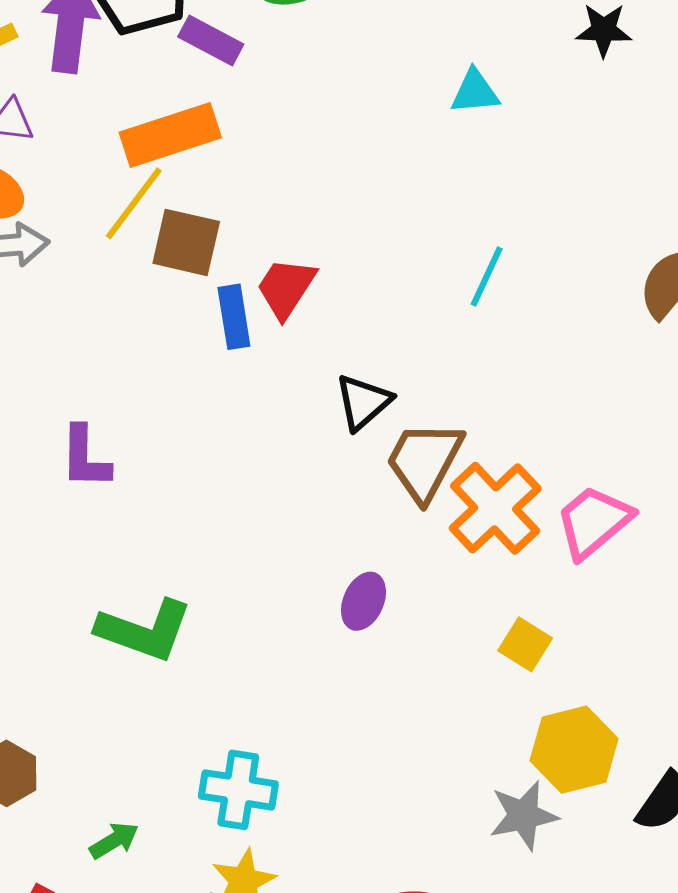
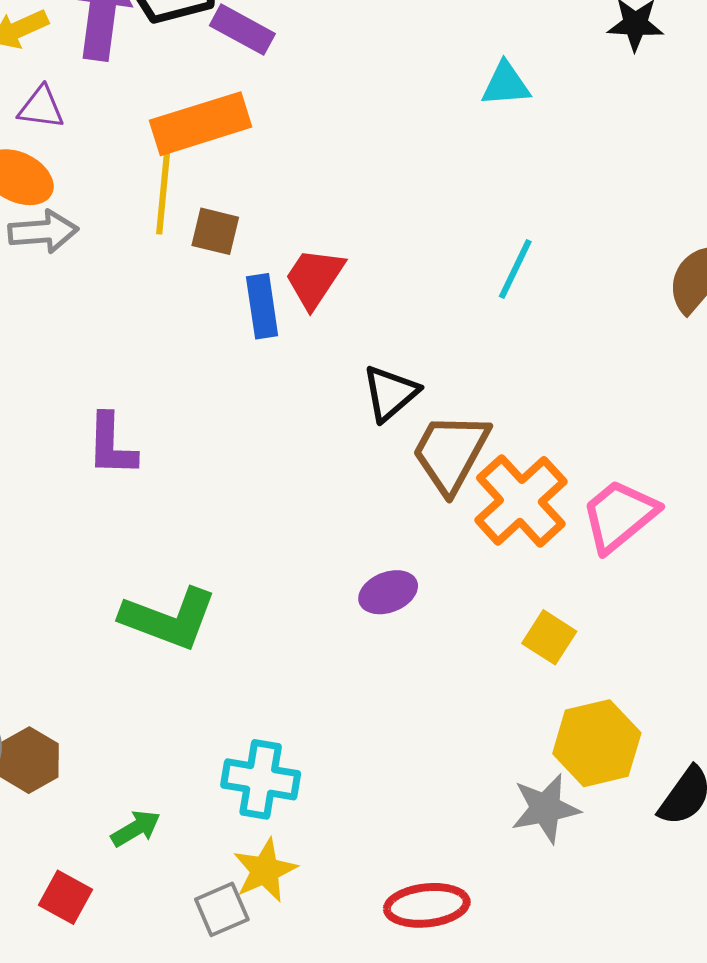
yellow line: (134, 203) -> (163, 192), turned -32
brown square: (186, 242) -> (215, 231), size x0.7
purple ellipse: (363, 601) -> (388, 592), turned 44

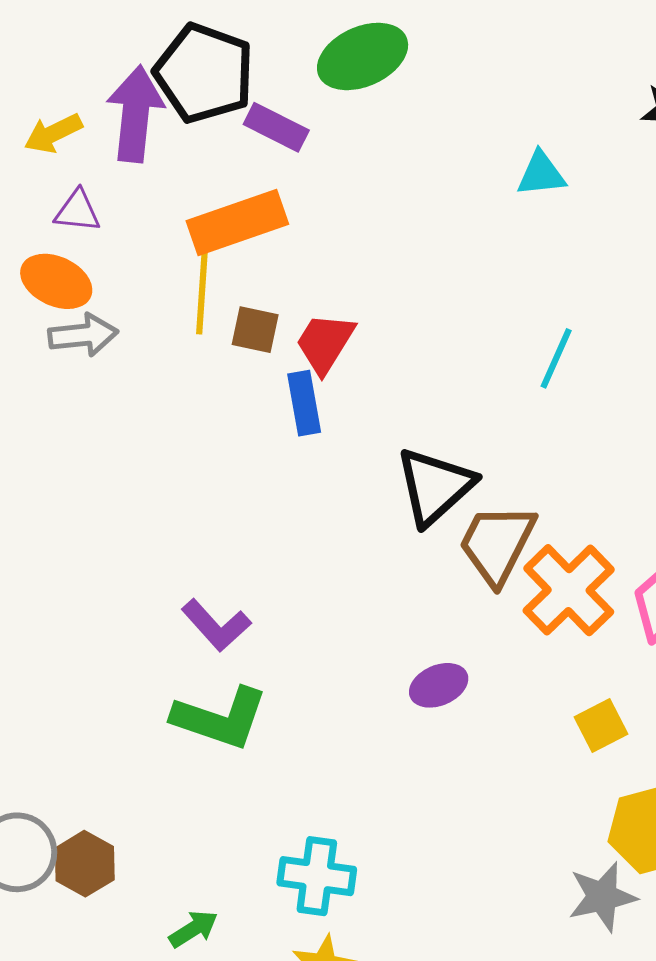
red trapezoid: (314, 278) -> (325, 343), moved
black triangle: (390, 393) -> (435, 486), size x1.4
purple L-shape: (111, 445) -> (216, 625), moved, turned -42
yellow square: (549, 637) -> (601, 726), turned 32

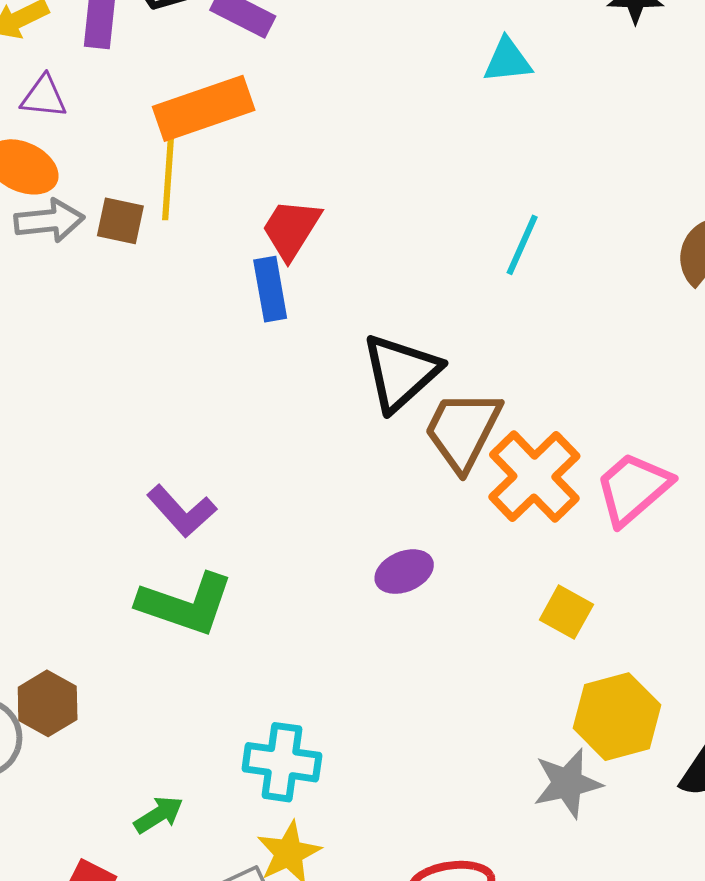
brown square: (255, 330) -> (120, 221), moved
yellow square: (601, 726) -> (566, 612), turned -34
brown hexagon: (85, 864) -> (48, 703), moved

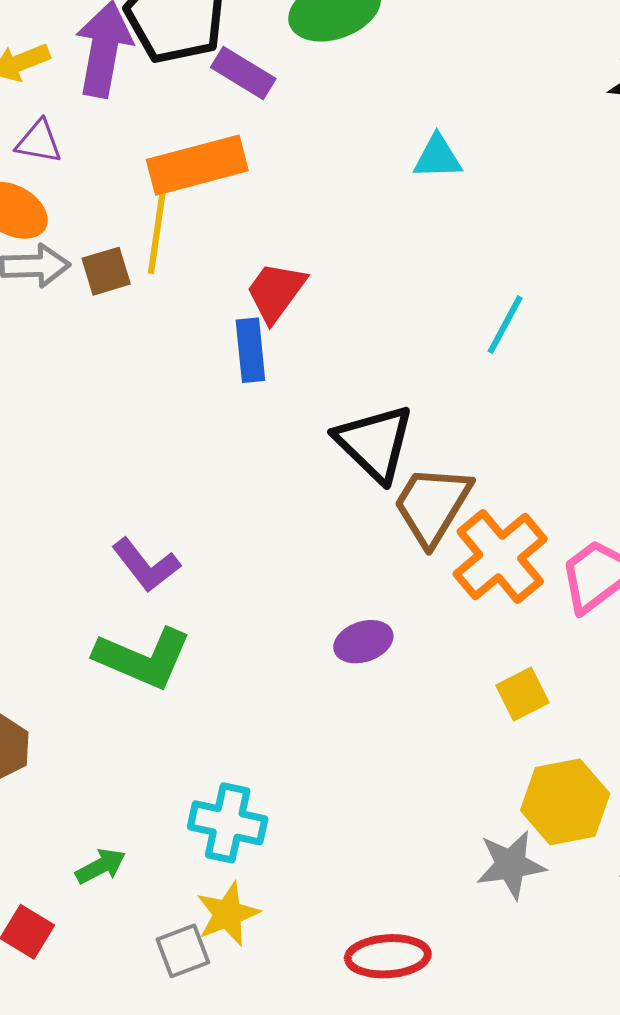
cyan triangle: (508, 60) -> (438, 157), moved
brown square: (120, 221) -> (106, 271), turned -33
black triangle: (401, 372) -> (375, 443), turned -38
yellow square: (566, 612) -> (522, 694), turned 30

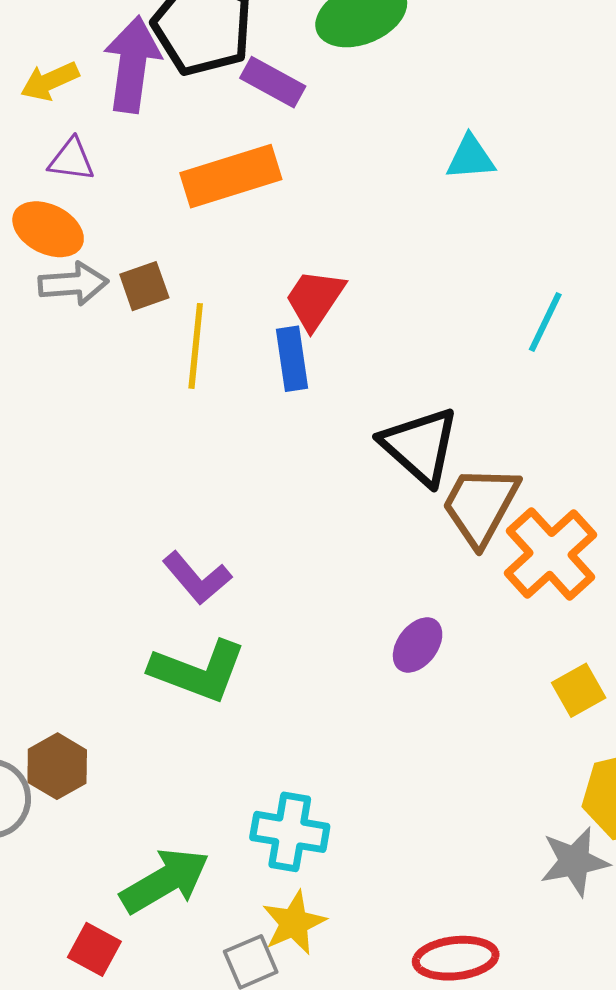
yellow line: (157, 231) -> (196, 346), moved
purple ellipse: (363, 642) -> (418, 645), turned -32
green arrow: (101, 866) -> (165, 881), size x1.8

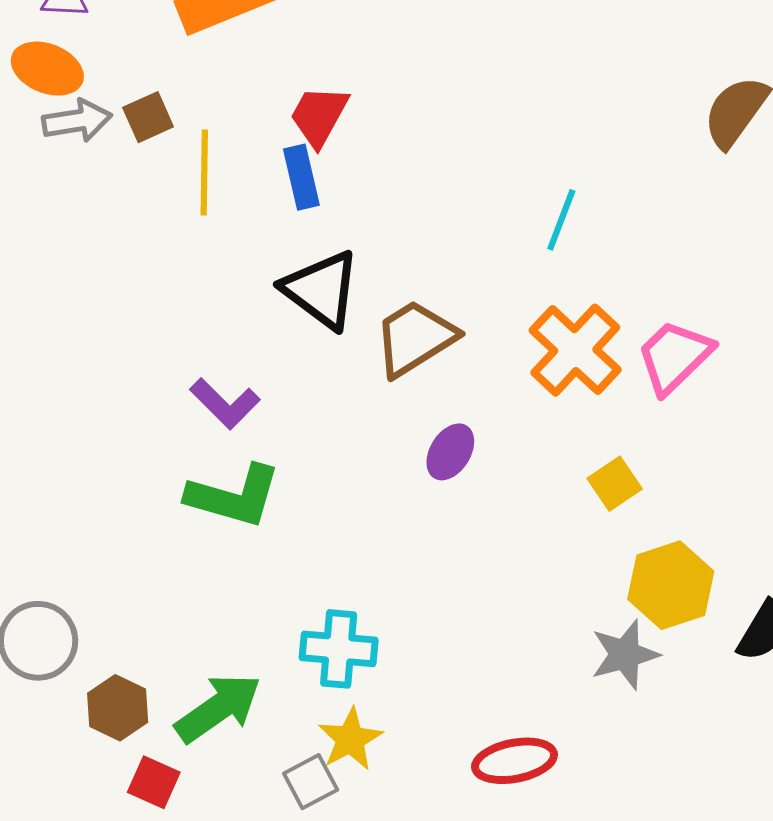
cyan line: (545, 322) -> (561, 220), moved
black triangle: (420, 446) -> (321, 290), moved
brown trapezoid: (480, 506) -> (415, 338), moved, turned 34
brown hexagon: (57, 766) -> (118, 708), moved

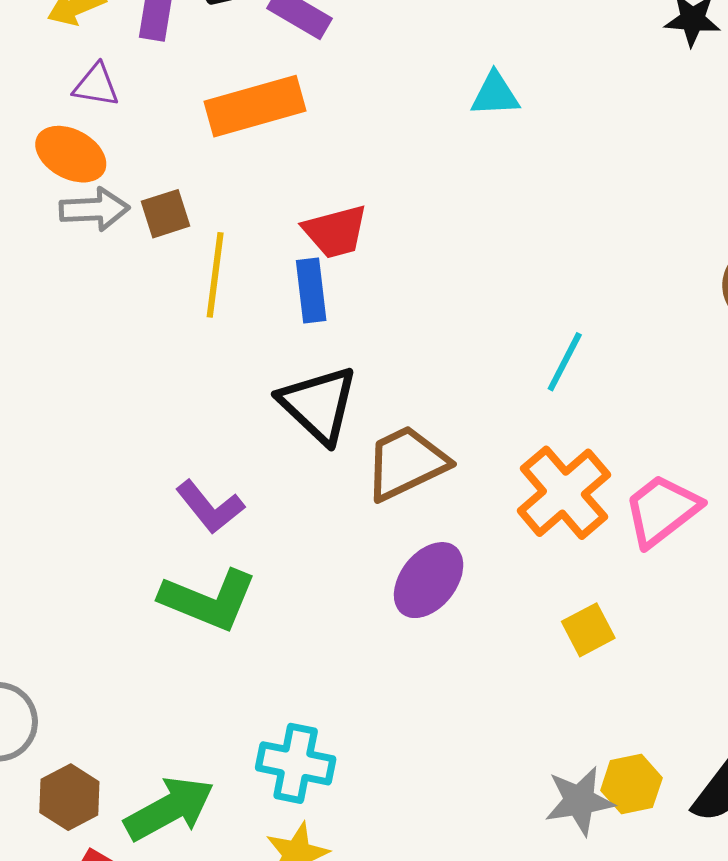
red trapezoid: (319, 116) -> (335, 232), turned -140
purple ellipse: (450, 452) -> (429, 580), size x1.4
yellow hexagon: (671, 585) -> (631, 784), moved, size x0.7

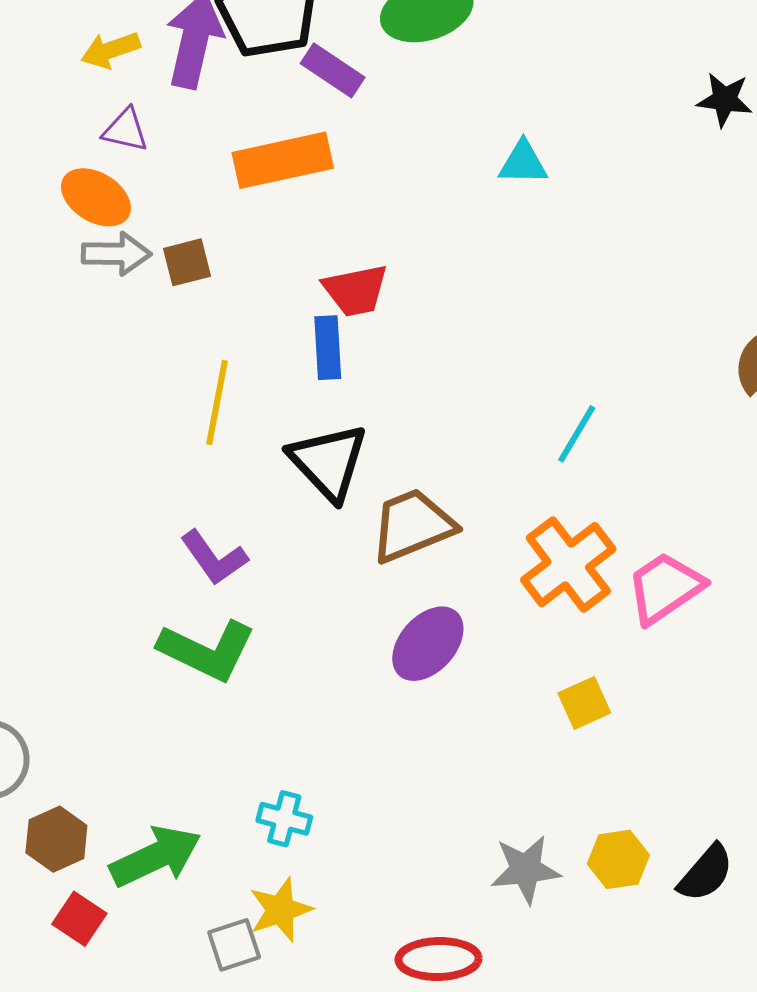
yellow line: (215, 275) -> (217, 403), moved
cyan cross: (296, 763) -> (284, 819), size x0.7
gray star: (579, 801) -> (525, 869), moved

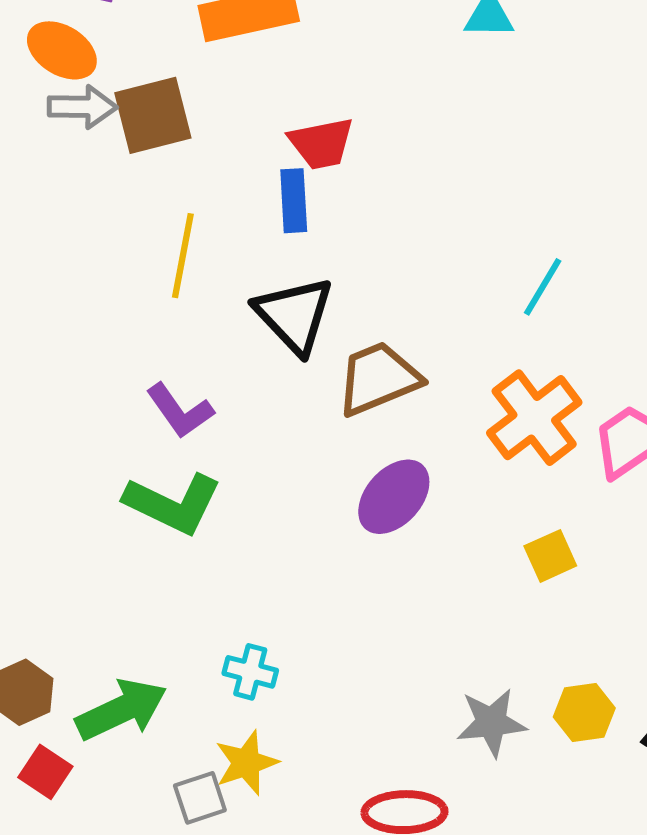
brown square: (187, 262) -> (153, 115), size x1.6

